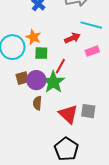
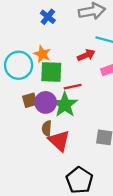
green square: (41, 53) -> (51, 72), size x1.5
red line: (60, 66) -> (73, 87), turned 49
red triangle: (68, 114) -> (59, 141), moved

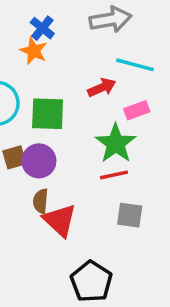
orange star: (42, 54) -> (34, 51), moved
red line: (73, 87) -> (114, 175), moved
green star: (65, 105) -> (116, 143), moved

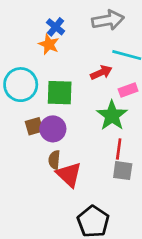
red line: (114, 175) -> (119, 149), moved, turned -70

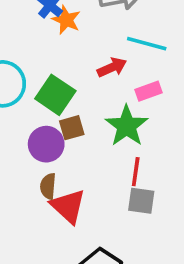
orange star: (49, 44) -> (66, 20), moved
green square: (60, 93) -> (55, 95), turned 32
brown square: (34, 126) -> (72, 128), moved

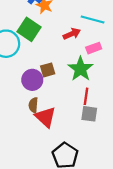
green square: (55, 95) -> (29, 29), moved

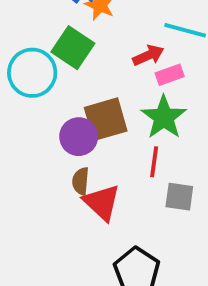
pink rectangle: (94, 48) -> (170, 75), moved
brown square: (48, 70) -> (106, 119), size x1.6
red line: (86, 96) -> (154, 162), moved

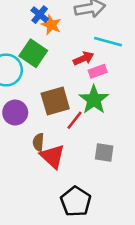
purple circle: (79, 137) -> (15, 113), moved
red line: (154, 162) -> (74, 120), moved, turned 30

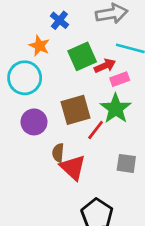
orange star: (51, 25) -> (39, 46), moved
green square: (33, 53) -> (82, 56), moved, turned 32

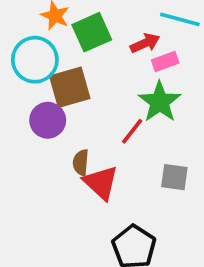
green square: (82, 56) -> (92, 32), moved
brown square: (75, 110) -> (70, 87), moved

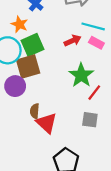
green square: (92, 32) -> (32, 45), moved
pink rectangle: (165, 62) -> (96, 43), moved, turned 48
red line: (132, 131) -> (94, 93), moved

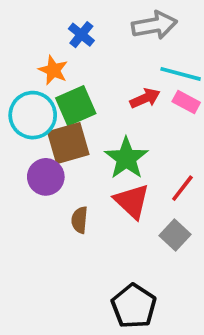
green star: (81, 75) -> (126, 158), moved
gray square: (90, 120) -> (175, 235), turned 35
red triangle: (47, 123) -> (132, 201), moved

